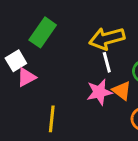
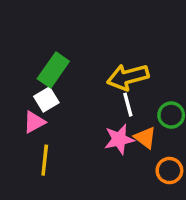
white square: (16, 61) -> (46, 99), moved
yellow line: (52, 119) -> (45, 160), moved

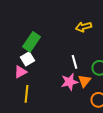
yellow arrow: (128, 77) -> (84, 27), moved, size x0.7
orange triangle: (145, 138) -> (84, 81), turned 32

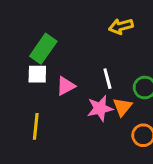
white square: (28, 59) -> (37, 74), turned 32
pink triangle: (20, 72) -> (66, 86), moved

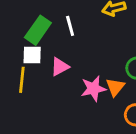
white line: (107, 79) -> (70, 26), moved
yellow line: (36, 126) -> (22, 80), moved

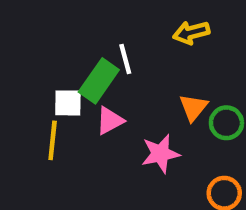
green rectangle: (38, 30) -> (99, 81), moved
orange triangle: (115, 87) -> (193, 107), moved

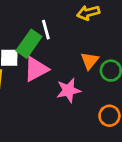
pink triangle: (110, 121) -> (36, 69), size x1.4

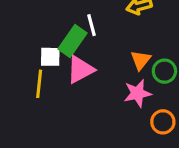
pink star: (68, 90) -> (137, 93), moved

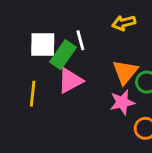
white square: (50, 57) -> (43, 44), moved, size x1.4
orange triangle: (141, 60) -> (125, 72), size x1.4

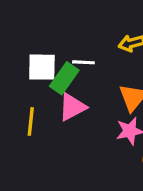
white line: (80, 40) -> (83, 62), turned -72

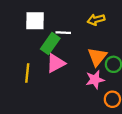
white square: (42, 67) -> (35, 21), moved

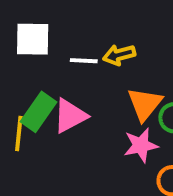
yellow arrow: (96, 20) -> (119, 55), moved
green rectangle: (50, 44) -> (39, 112), moved

